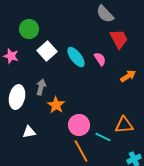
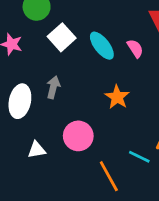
orange star: (56, 105) -> (117, 97), moved
pink circle: (79, 125) -> (78, 136), moved

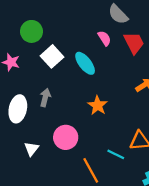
pink semicircle: (135, 48) -> (104, 38), moved
white triangle: (37, 150) -> (32, 149), turned -42

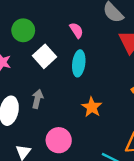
pink semicircle: (104, 38) -> (76, 30), moved
cyan ellipse: (85, 63) -> (79, 63), turned 45

